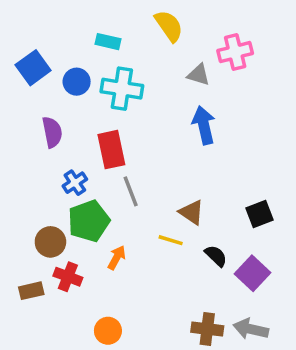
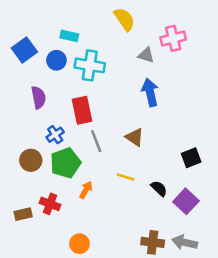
cyan rectangle: (108, 42) -> (69, 36), moved
brown triangle: (192, 212) -> (135, 137), moved
brown circle: (50, 242) -> (31, 160), moved

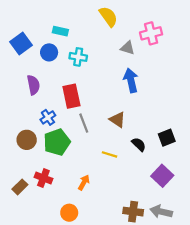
cyan cross: (90, 65) -> (78, 57), size x0.7
black semicircle: (159, 189) -> (139, 144), moved
orange arrow: (86, 190) -> (84, 182), moved
brown rectangle: (23, 214) -> (20, 187), turned -32

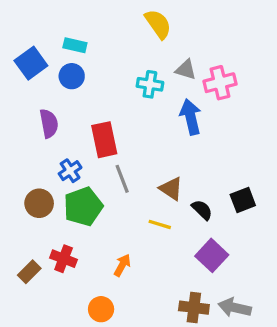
cyan rectangle: (60, 31) -> (75, 45), moved
pink cross: (151, 33) -> (220, 83), moved
cyan cross: (78, 57) -> (150, 84), moved
brown triangle: (117, 120) -> (171, 189), moved
purple square: (162, 176) -> (212, 255), moved

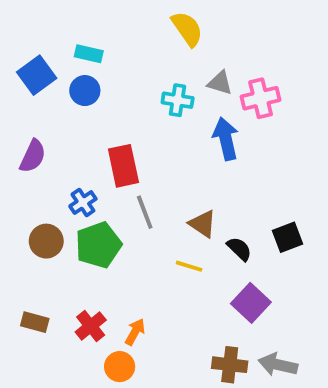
purple semicircle: (49, 123) -> (33, 156), moved, turned 36
red cross: (64, 259) -> (91, 326), moved, turned 30
orange arrow: (122, 265) -> (135, 332), moved
brown rectangle: (29, 272) -> (35, 322), turned 60

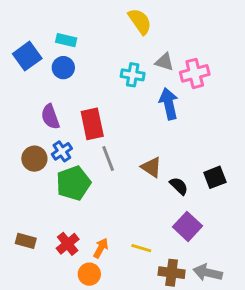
purple semicircle: (33, 156) -> (50, 117), moved, turned 135
brown circle: (46, 241) -> (34, 159), moved
yellow line: (189, 266) -> (141, 248), moved

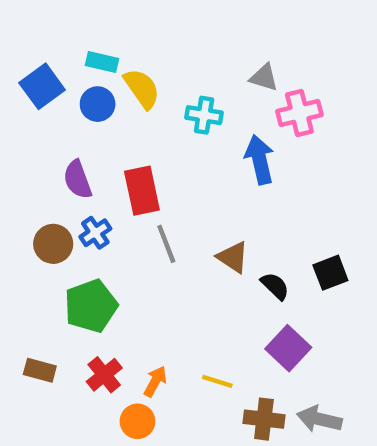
yellow semicircle: (140, 21) -> (142, 89), moved
gray triangle: (164, 62) -> (264, 77), moved
green pentagon: (73, 183) -> (91, 306), moved

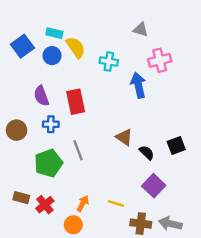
gray triangle: (264, 77) -> (141, 30), moved
blue cross: (95, 233) -> (51, 124), turned 35
brown circle: (53, 244) -> (17, 130), moved
gray line: (166, 244) -> (78, 150), moved
red cross: (104, 375) -> (45, 205), moved

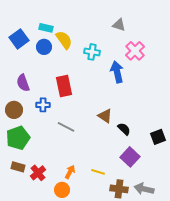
pink cross: (160, 60) -> (135, 51), turned -30
purple semicircle: (41, 96) -> (23, 83), moved
black square: (176, 145) -> (158, 137), moved
gray line: (78, 150) -> (66, 127), turned -42
green pentagon: (48, 163) -> (18, 138), moved

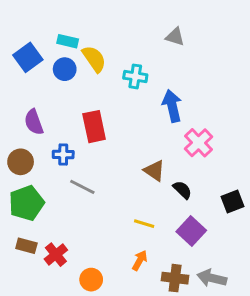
pink cross: (135, 51) -> (199, 143), moved
gray line: (66, 127) -> (82, 187), moved
orange arrow: (70, 172) -> (140, 260), moved
yellow line: (98, 172) -> (144, 224), moved

